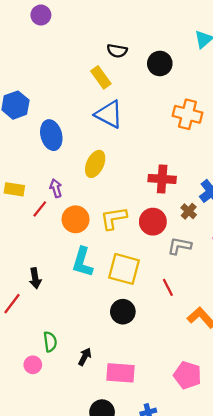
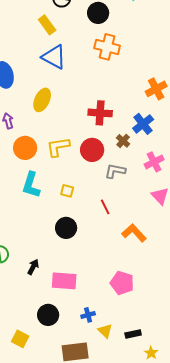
orange cross: (187, 114) -> (107, 47), moved
yellow square: (124, 269) -> (67, 191), size x0.5

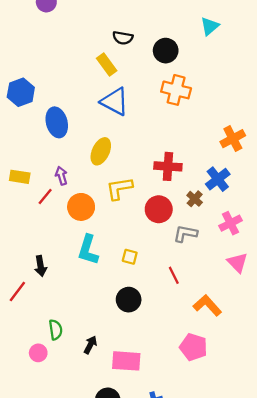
yellow L-shape: (58, 147) -> (119, 188), moved
pink pentagon: (122, 283) -> (193, 347), moved

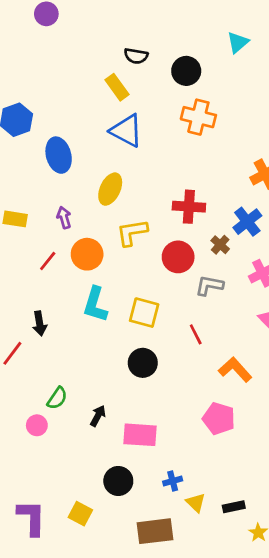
red line: (45, 197) -> (48, 261), moved
yellow square: (130, 257) -> (144, 313), size x1.6
green semicircle: (56, 330) -> (57, 398), turned 42

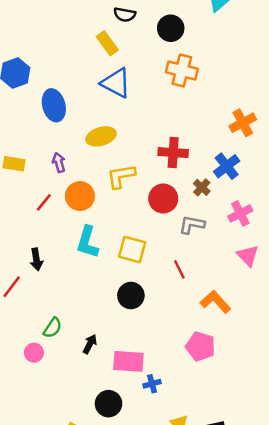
yellow ellipse: (110, 189) -> (101, 136), turned 48
blue cross: (173, 481) -> (152, 384), moved

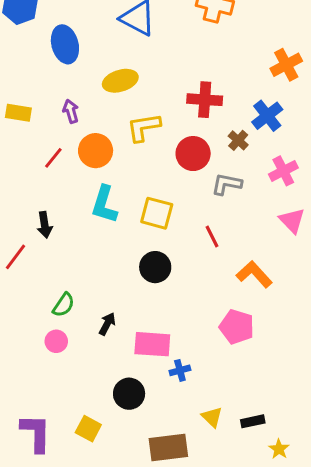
pink circle: (34, 353) -> (56, 341), moved

